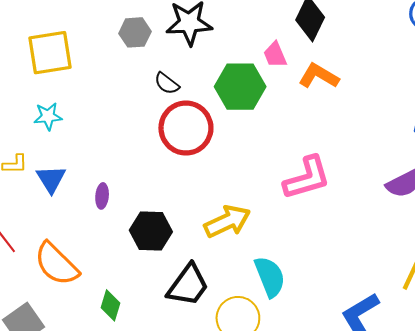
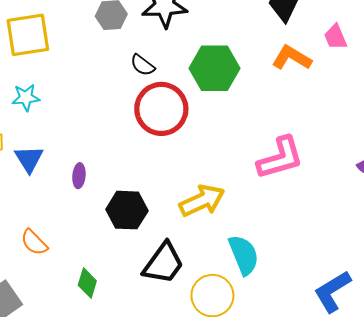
pink trapezoid: (275, 55) -> (335, 37), moved
orange semicircle: (56, 264) -> (34, 242), size x0.6

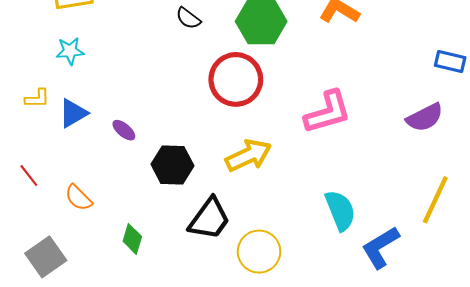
red circle: (161, 109) -> (236, 79), moved
blue triangle: (29, 159) -> (73, 113), turned 32
purple ellipse: (79, 176) -> (124, 130), turned -55
cyan semicircle: (244, 255) -> (340, 210), moved

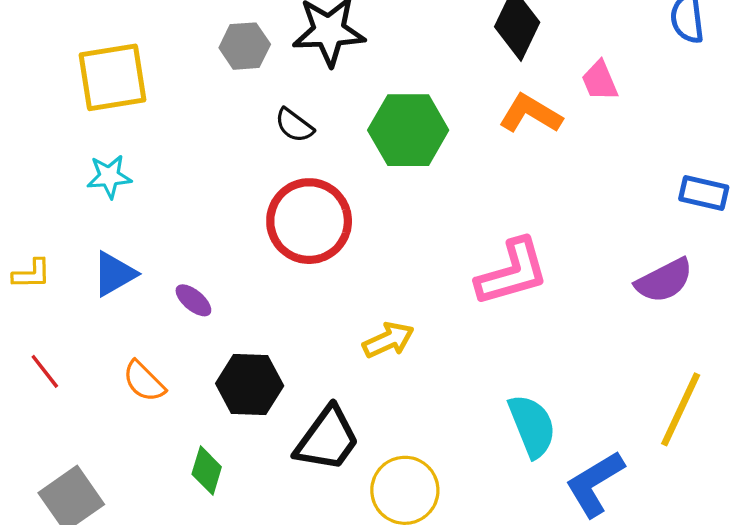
red circle: (236, 79) -> (309, 221), moved
yellow L-shape: (37, 98) -> (32, 274), moved
yellow arrow: (248, 155) -> (388, 340), size x0.7
black hexagon: (172, 165) -> (250, 385), moved
orange semicircle: (78, 198) -> (144, 381), moved

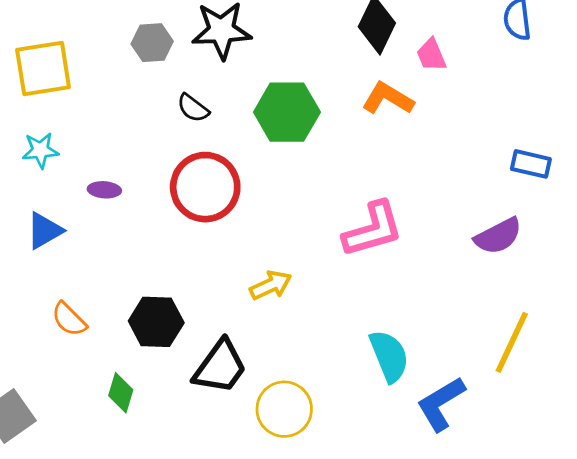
pink trapezoid: (600, 81) -> (431, 55), moved
purple ellipse: (193, 300) -> (104, 190), moved, turned -36

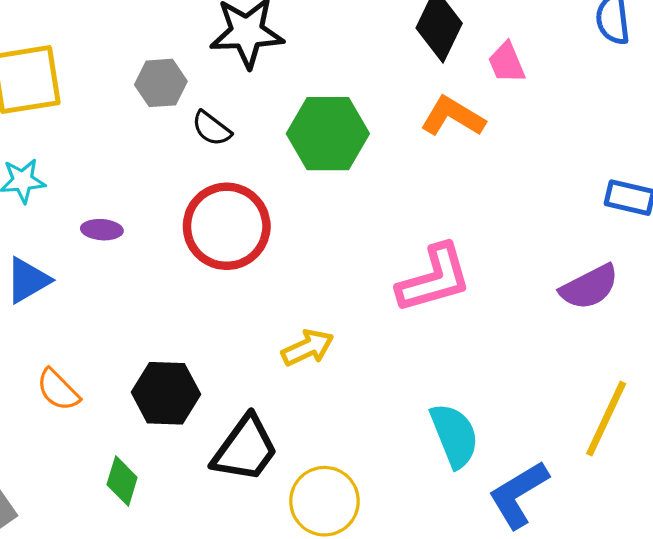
gray hexagon: (152, 43) -> (161, 83), moved

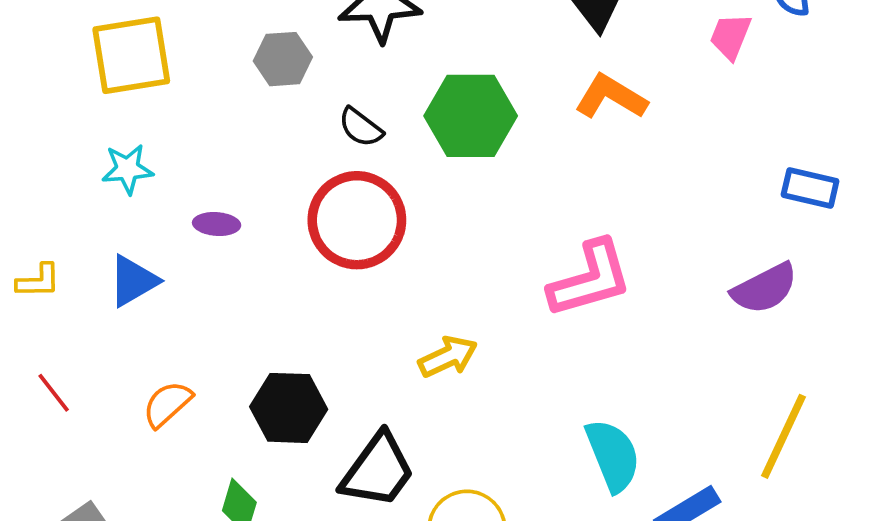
pink trapezoid: (507, 63) -> (730, 36), moved, turned 45
black semicircle: (211, 128) -> (361, 127), moved
orange semicircle: (58, 390) -> (167, 404), turned 93

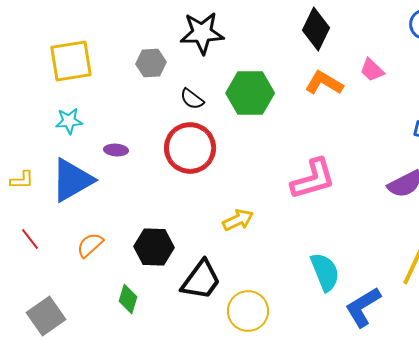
pink trapezoid: (730, 36) -> (372, 70), moved, turned -68
blue triangle: (133, 281) -> (72, 180), size x1.6

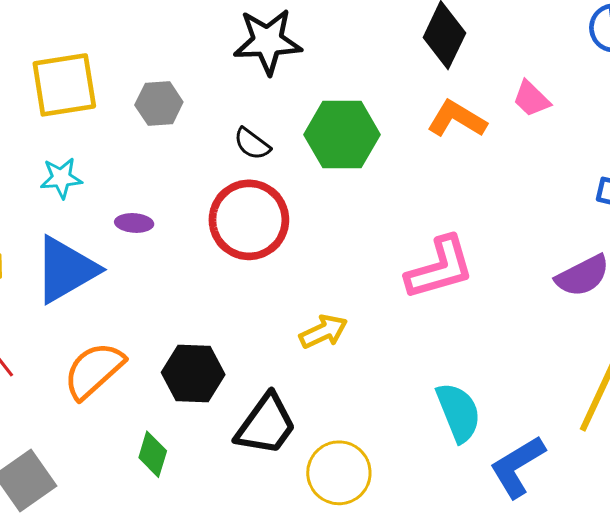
gray hexagon: (151, 63) -> (159, 104), moved
orange semicircle: (90, 245) -> (94, 370), size x1.5

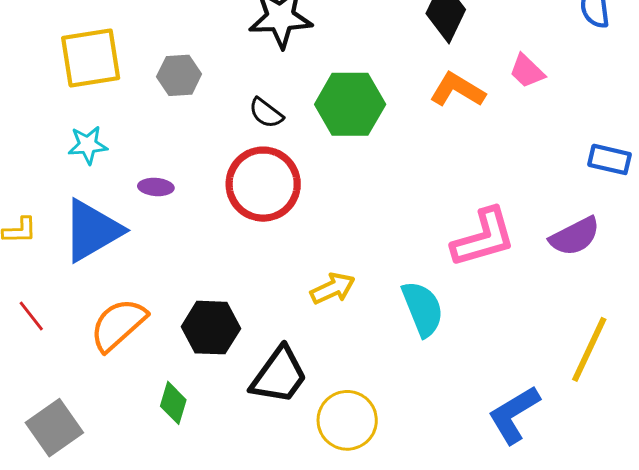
pink L-shape: (440, 268) -> (483, 238), moved
cyan semicircle: (458, 412) -> (423, 309), moved

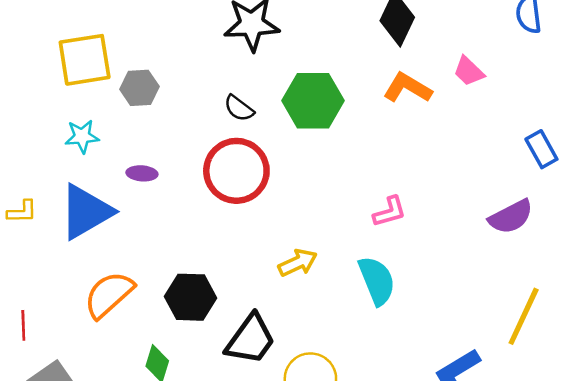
gray hexagon: (179, 75) -> (139, 88), moved
blue rectangle: (610, 159) -> (541, 149), turned 48
pink L-shape: (483, 238) -> (390, 212), moved, size x0.6
red line: (31, 316) -> (23, 325), moved, turned 36

